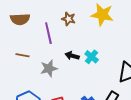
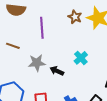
brown star: (69, 19) -> (75, 17), moved
black arrow: (72, 56) -> (57, 71), moved

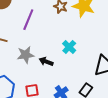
purple line: (42, 28) -> (28, 20), turned 30

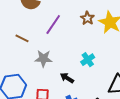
black arrow: (46, 62) -> (67, 78), moved

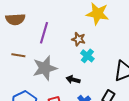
brown star: (87, 18) -> (78, 39), moved
gray star: (43, 59) -> (45, 68), size x1.4

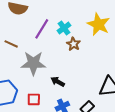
cyan cross: (87, 56) -> (64, 28), moved

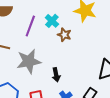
black arrow: (58, 82) -> (56, 75), turned -120

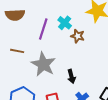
gray star: (29, 61) -> (43, 64), turned -30

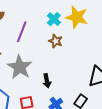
cyan cross: (65, 23) -> (54, 19), moved

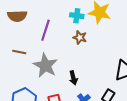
cyan cross: (54, 19) -> (77, 16), turned -32

